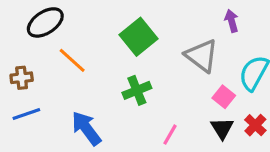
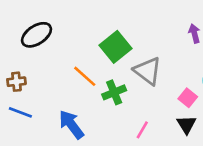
gray triangle: (202, 56) -> (148, 71), moved
orange line: (72, 60) -> (85, 76), moved
blue line: (26, 114) -> (20, 112), turned 40

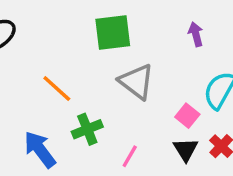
green square: (115, 47) -> (113, 33), moved, turned 32
green cross: (114, 92) -> (87, 129), moved

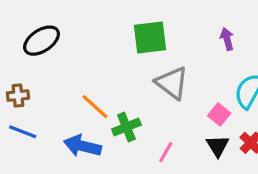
orange line: (57, 88) -> (95, 107), moved
blue arrow: (40, 150) -> (82, 146), turned -39

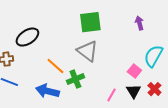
black ellipse: (42, 41) -> (27, 37), moved
gray triangle: (172, 83) -> (87, 51), moved
pink line: (166, 152) -> (111, 95), moved

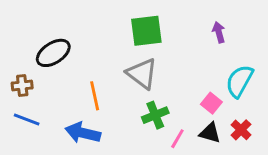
orange line: (55, 66) -> (95, 96), turned 36
green cross: (75, 79) -> (155, 115), moved
black triangle: (133, 91) -> (210, 133), turned -42

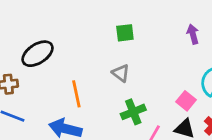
green square: (146, 31) -> (125, 33), size x0.6
gray triangle: (142, 74) -> (121, 73), size x0.6

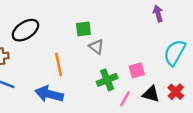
green square: (125, 33) -> (83, 29), moved
pink square: (186, 101) -> (137, 70), moved, turned 35

